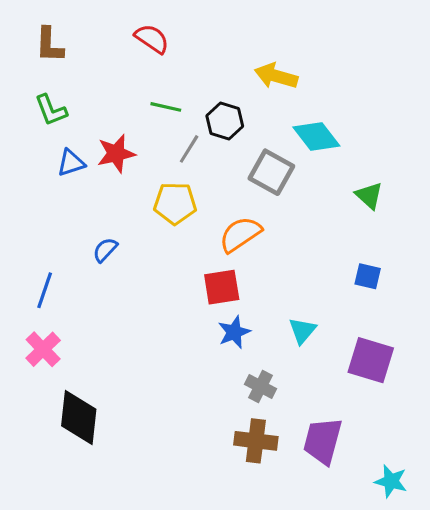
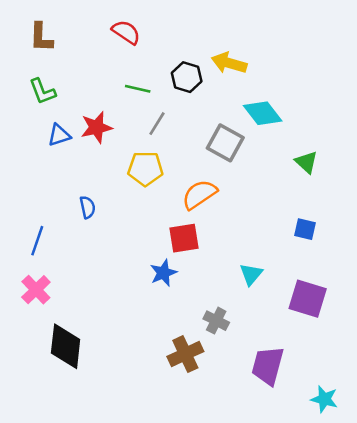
black hexagon: (225, 121) -> (187, 77), moved
blue semicircle: (105, 250) -> (87, 207), turned 125
blue star: (234, 332) -> (163, 273), moved
brown cross: (256, 441) -> (185, 354), moved, turned -32

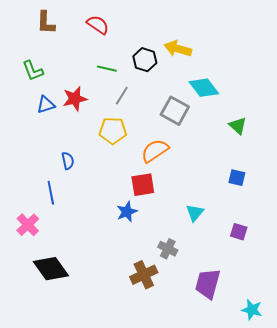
brown L-shape: (41, 37) -> (46, 23), moved
blue line: (37, 241) -> (51, 193), moved, turned -30
purple square: (308, 299) -> (239, 232), size x0.6
black diamond: (66, 346) -> (51, 269), turned -42

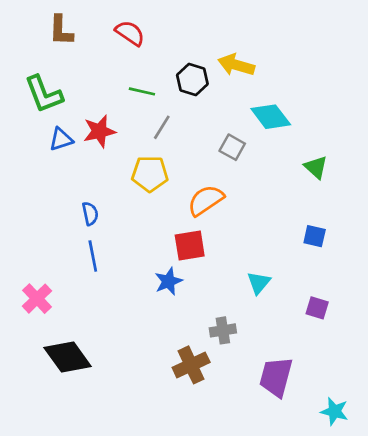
green L-shape: (33, 71) -> (44, 94), size x1.4
gray square: (175, 111) -> (232, 147), size x0.7
blue line: (51, 193) -> (93, 256), moved
gray cross: (168, 249) -> (223, 330), turned -36

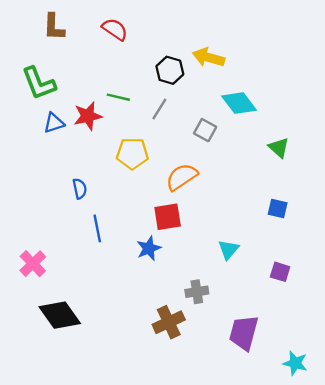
green line: (142, 91) -> (118, 97), moved
gray line: (162, 127) -> (159, 109), moved
blue line: (93, 256) -> (97, 228), moved

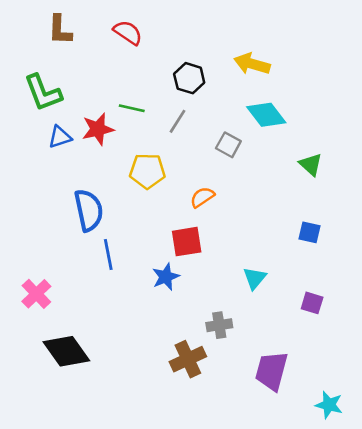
yellow arrow: (209, 57) -> (252, 64), moved
orange semicircle: (182, 177) -> (202, 197), size x0.7
blue semicircle: (80, 189) -> (89, 210), size x1.8

